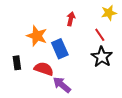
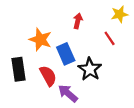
black star: (102, 57) -> (90, 69), moved
black rectangle: (17, 63) -> (18, 69), size x1.5
red semicircle: (44, 69) -> (48, 76), turned 42

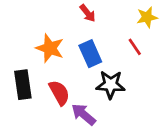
red arrow: (78, 21) -> (88, 13), moved, turned 128
blue rectangle: (66, 54) -> (90, 54), moved
black star: (90, 69) -> (111, 85), turned -30

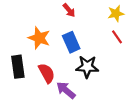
red line: (135, 47) -> (117, 37), moved

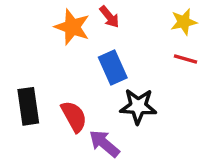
red line: (117, 37) -> (185, 59), turned -40
orange star: (39, 38) -> (72, 27), moved

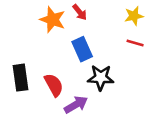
purple arrow: (104, 144) -> (76, 105), turned 110

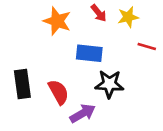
red arrow: (80, 12) -> (99, 13), moved
yellow star: (134, 16) -> (128, 17), moved
blue rectangle: (82, 49) -> (89, 53), turned -60

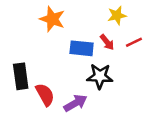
red arrow: (99, 13) -> (107, 42), moved
red line: (147, 47) -> (134, 42), turned -42
red semicircle: (58, 92) -> (45, 95), moved

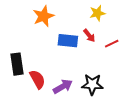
orange star: (52, 19) -> (43, 16), turned 30
red line: (134, 42) -> (112, 44), moved
black star: (100, 76) -> (92, 84), moved

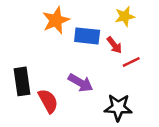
blue rectangle: (68, 41) -> (87, 36), moved
red line: (112, 44) -> (131, 62), moved
purple arrow: (63, 86) -> (81, 83), moved, turned 60

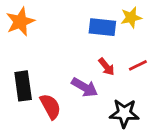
orange star: (56, 20) -> (20, 22), moved
blue rectangle: (87, 36) -> (102, 27), moved
red arrow: (114, 45) -> (106, 67), moved

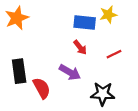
red arrow: (106, 67) -> (80, 47), moved

